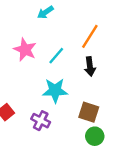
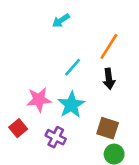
pink star: (25, 50) -> (39, 100), moved, turned -30
cyan star: (55, 90) -> (71, 105), turned -30

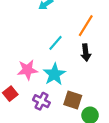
brown square: (108, 128) -> (73, 100), moved

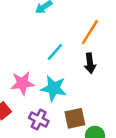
cyan star: (54, 74) -> (54, 88), turned -30
brown square: (73, 100) -> (75, 118), turned -30

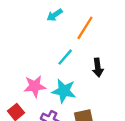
orange line: (90, 32) -> (85, 28), moved

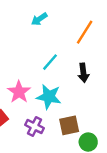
orange line: (85, 28) -> (85, 32), moved
pink star: (35, 86) -> (19, 92), turned -30

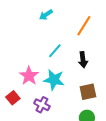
brown square: (69, 125) -> (88, 92), moved

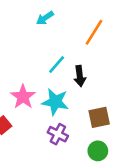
black arrow: (83, 60) -> (80, 76), moved
purple cross: (42, 105) -> (58, 134), moved

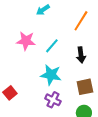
black arrow: (80, 76) -> (81, 55), moved
pink star: (23, 97) -> (26, 41), moved, turned -30

